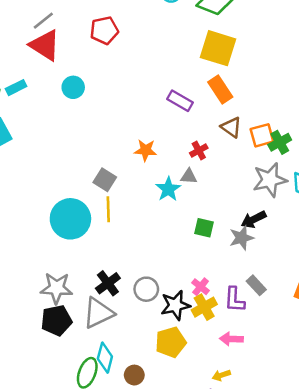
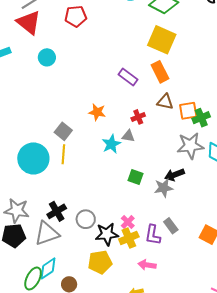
brown triangle: (231, 127) -> (165, 102), turned -30
cyan diamond: (105, 358) -> (48, 268), turned 35

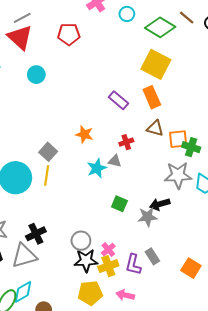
green cross: (201, 118) -> (191, 147), turned 36
gray circle: (86, 219) -> (81, 241), moved
yellow pentagon: (100, 262) -> (90, 293), moved

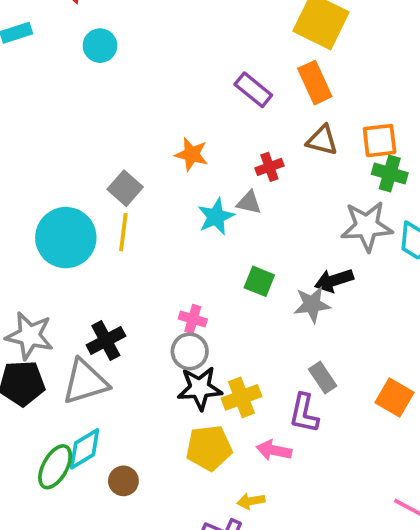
orange square: (178, 139) -> (380, 141), moved
pink cross: (108, 250) -> (193, 319), moved, turned -32
purple L-shape: (133, 265) -> (304, 413), moved

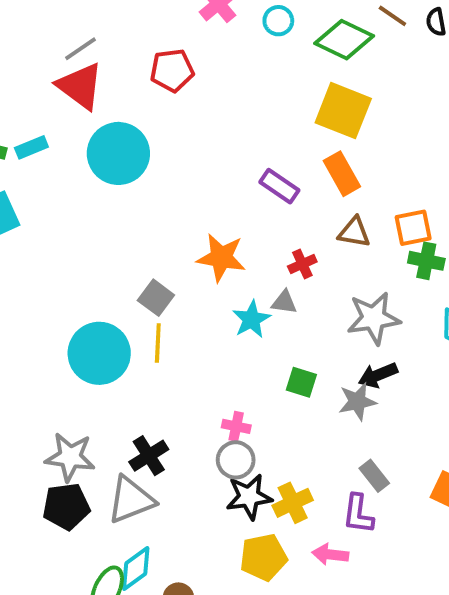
cyan circle: (100, 46) -> (118, 153), size x1.8
orange star: (191, 154) -> (221, 258), size x1.4
gray star: (367, 226) -> (374, 318), moved

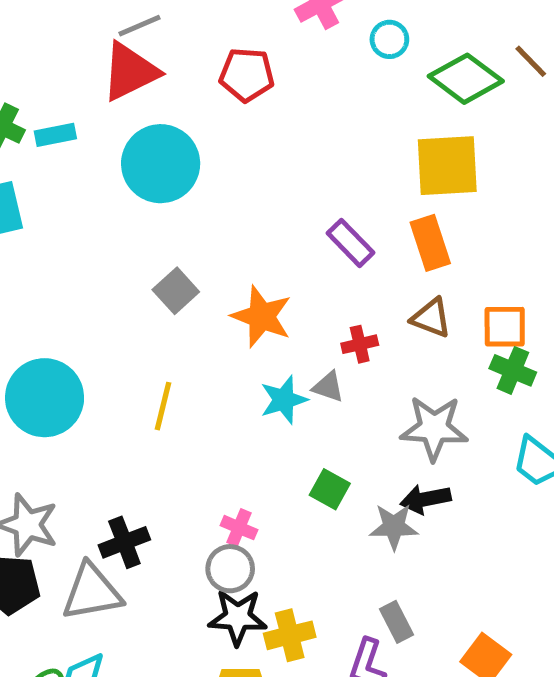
red triangle: (80, 86) -> (130, 72), turned 46
yellow square: (343, 111) -> (447, 166), turned -36
gray square: (156, 298) -> (176, 291), moved
cyan circle: (99, 353) -> (45, 398), moved

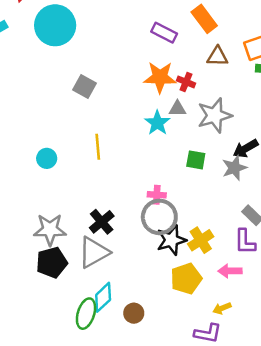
orange star: (262, 317) -> (160, 77), moved
red cross: (360, 344) -> (186, 82), turned -36
cyan circle: (45, 398) -> (47, 158), moved, size x0.5
gray star: (434, 428) -> (215, 115), moved
gray circle: (230, 569) -> (159, 217), size x1.4

